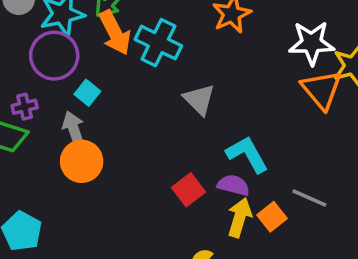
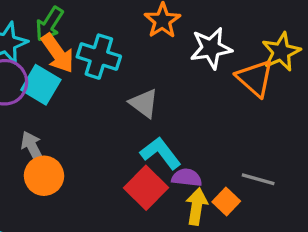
white star: (312, 43) -> (211, 48), moved
cyan square: (87, 93) -> (41, 85), moved, size x1.6
cyan L-shape: (247, 154) -> (161, 153), moved
red square: (189, 190) -> (146, 188), size x1.4

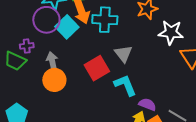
cyan cross: (99, 57) -> (105, 20), turned -30
purple semicircle: (187, 178) -> (147, 104), moved
red square: (146, 188) -> (97, 68), moved

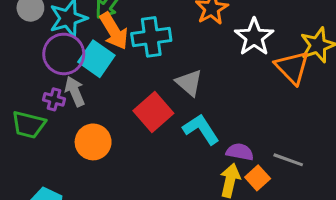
white star: (171, 32) -> (254, 37), turned -30
purple cross: (27, 46) -> (54, 99), moved, turned 32
gray arrow: (52, 62) -> (75, 91), moved

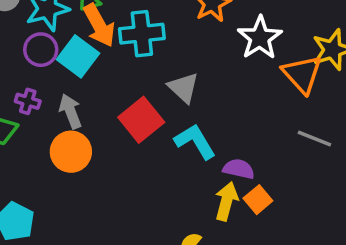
purple circle: (64, 54) -> (41, 50), size x0.7
gray arrow: (75, 91) -> (70, 111), moved
gray line: (288, 160) -> (314, 138), moved

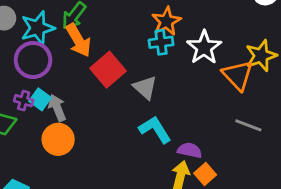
cyan cross: (142, 34) -> (161, 42), moved, size x0.7
purple circle: (41, 50) -> (33, 60), size x1.4
cyan square: (78, 56) -> (40, 99), moved, size x0.7
red square: (141, 120) -> (108, 70), moved

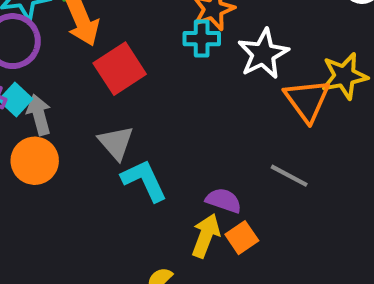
gray triangle: (145, 88) -> (116, 143), moved
gray line: (248, 125) -> (289, 176), moved
cyan L-shape: (155, 129) -> (144, 180), moved

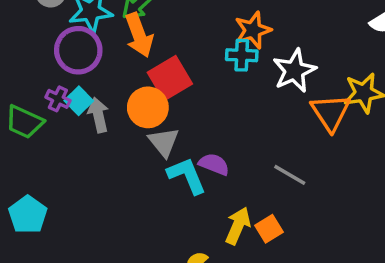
orange circle: (35, 161) -> (148, 107), moved
gray line: (289, 176) -> (290, 175), moved
purple semicircle: (224, 200) -> (214, 164), moved

